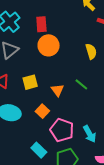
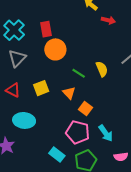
yellow semicircle: (91, 51) -> (102, 69), moved
green line: (81, 84) -> (79, 73), moved
orange square: (42, 111) -> (85, 109), moved

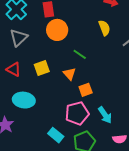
yellow semicircle: (102, 69) -> (104, 28), moved
orange square: (85, 109) -> (86, 90), turned 32
pink pentagon: (78, 132) -> (77, 113), turned -30

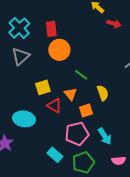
yellow semicircle: (104, 28) -> (103, 93), moved
red triangle: (14, 69) -> (54, 106), moved

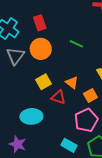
orange circle: (59, 50) -> (41, 49), moved
green line: (81, 75) -> (76, 44), moved

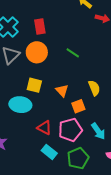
yellow square: (44, 82) -> (34, 85), turned 35
red triangle: (58, 97) -> (44, 128), moved
cyan ellipse: (31, 116) -> (20, 105), moved

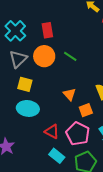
green line: (73, 53) -> (70, 56), moved
yellow square: (34, 85) -> (25, 84), moved
pink pentagon: (70, 130) -> (78, 134), turned -30

